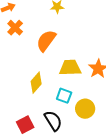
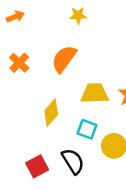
orange cross: (15, 28) -> (19, 63), moved

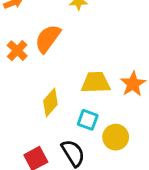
orange semicircle: (64, 59) -> (48, 39), moved

